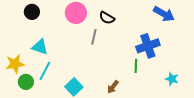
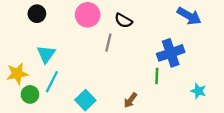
cyan triangle: (40, 47) -> (46, 54), turned 48

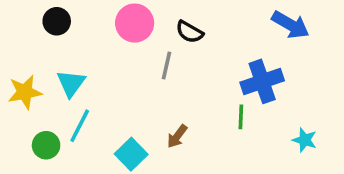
yellow star: (17, 74) -> (25, 92), moved
brown arrow: (130, 100) -> (177, 136), moved

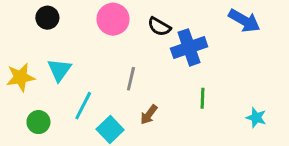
gray line: (166, 66) -> (131, 79), moved
blue cross: (262, 81) -> (189, 47), moved
cyan line: (80, 126) -> (83, 106), moved

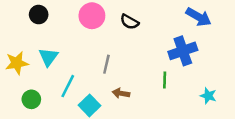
blue cross: (189, 47) -> (183, 51), moved
brown arrow: (149, 115) -> (121, 93), turned 63

